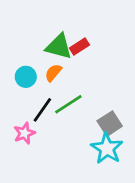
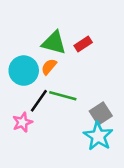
red rectangle: (79, 47) -> (83, 44), moved
cyan circle: (26, 77) -> (24, 71), size x1.5
green line: (68, 104) -> (63, 96), turned 48

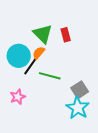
green triangle: (54, 43) -> (43, 34), turned 30
red rectangle: (83, 44) -> (66, 35), turned -72
black line: (39, 101) -> (31, 66), moved

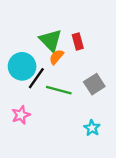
orange semicircle: (39, 53) -> (56, 57), moved
gray square: (80, 90) -> (94, 84), moved
cyan star: (78, 108) -> (92, 128), size x0.6

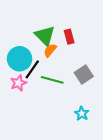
pink star: (21, 115) -> (18, 83), moved

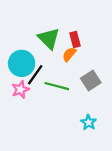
orange semicircle: (50, 50) -> (69, 54), moved

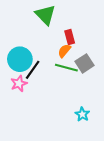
green triangle: (49, 38) -> (45, 15), moved
gray square: (91, 80) -> (84, 63), moved
green line: (57, 86) -> (66, 68), moved

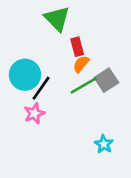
red rectangle: (70, 37) -> (77, 47), moved
green line: (66, 68) -> (84, 85), turned -45
pink star: (19, 84) -> (34, 113), moved

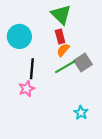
green triangle: (57, 19) -> (61, 15), moved
cyan circle: (25, 75) -> (19, 36), moved
black line: (41, 88) -> (32, 69), turned -30

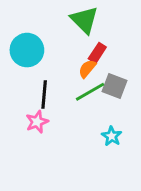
red rectangle: (60, 36) -> (97, 53), moved, turned 48
gray square: (83, 63) -> (115, 86), turned -36
cyan star: (81, 113) -> (112, 136), moved

